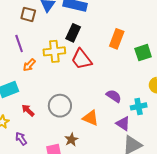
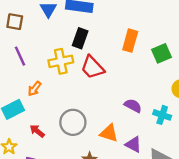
brown square: (28, 14) -> (15, 22), moved
orange arrow: (29, 65) -> (34, 89), moved
cyan cross: (139, 106) -> (162, 115), turned 35
purple triangle: (123, 124) -> (133, 144), moved

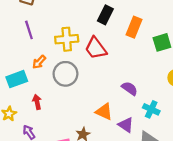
black rectangle: (80, 38) -> (105, 15), moved
cyan cross: (162, 115) -> (151, 109), moved
gray circle: (73, 122) -> (65, 74), moved
red arrow: (37, 131) -> (37, 102), turned 32

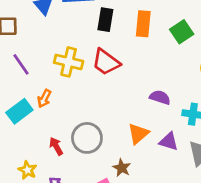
yellow cross: (67, 39) -> (69, 62), turned 35
gray circle: (65, 74) -> (87, 138), moved
cyan rectangle: (17, 79) -> (19, 111), moved
orange triangle: (104, 112) -> (138, 134), turned -48

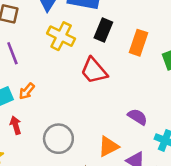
yellow cross: (69, 62) -> (61, 36), moved
red arrow: (56, 146) -> (16, 125), moved

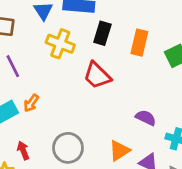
red arrow: (16, 125) -> (23, 150), moved

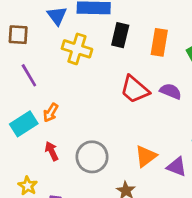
red trapezoid: (97, 75) -> (135, 89), moved
purple semicircle: (146, 118) -> (171, 91), moved
red arrow: (23, 150) -> (52, 151), moved

